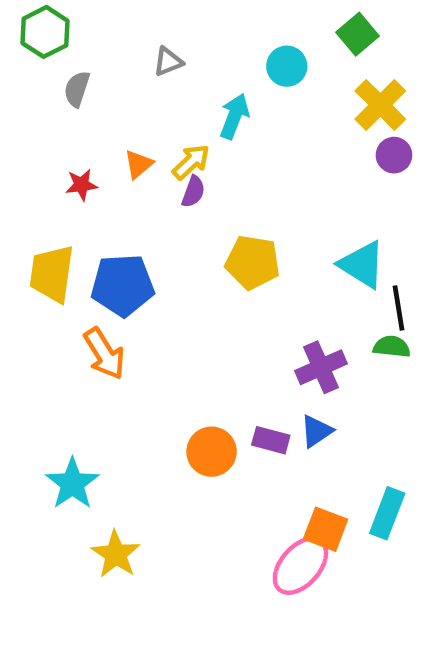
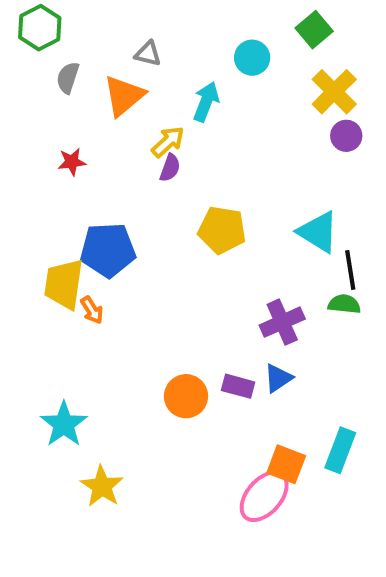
gray triangle: (168, 62) -> (148, 54), turned 36
orange triangle: (139, 164) -> (124, 96), moved, size x1.6
yellow trapezoid: (52, 274) -> (64, 284), moved
orange arrow: (104, 354) -> (92, 310), size x0.6

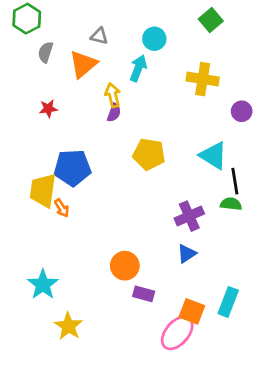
cyan circle: (252, 58) -> (154, 39), moved
yellow cross: (334, 92) -> (203, 79), moved, turned -36
purple circle: (346, 136) -> (242, 111), moved
yellow arrow: (168, 142) -> (113, 95), turned -60
purple rectangle: (238, 386) -> (144, 294), moved

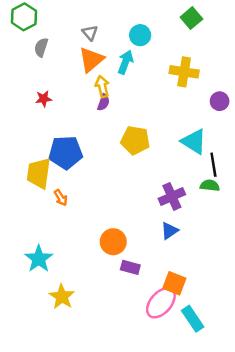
gray triangle: (99, 36) -> (90, 33), turned 35
orange triangle: (83, 64) -> (91, 60), moved
orange arrow: (62, 208) -> (61, 198), moved
cyan rectangle: (228, 302) -> (193, 319), moved, turned -55

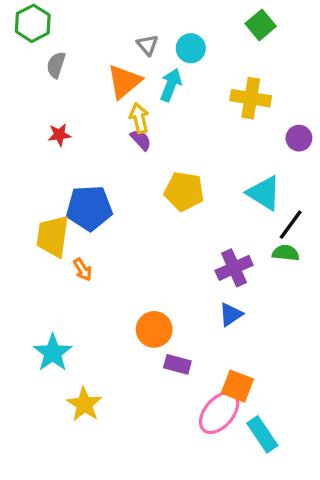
gray triangle: (90, 33) -> (148, 45), moved
purple semicircle: (103, 102) -> (141, 140), turned -63
black line: (213, 165) -> (291, 225), turned 45

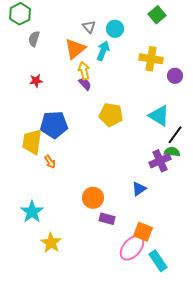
purple circle: (299, 138) -> (175, 76), moved
purple cross: (234, 268) -> (160, 161), moved

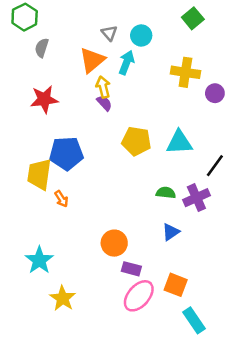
red star: (36, 81) -> (44, 99), size x1.6
cyan triangle: (159, 116) -> (179, 142), moved, turned -35
green semicircle: (172, 152) -> (166, 193), moved
pink ellipse: (132, 248) -> (139, 296), moved

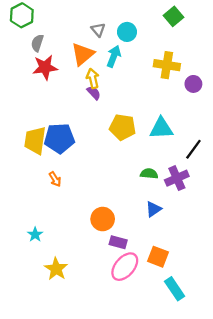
red star: (44, 99) -> (45, 67), moved
yellow trapezoid: (39, 174) -> (35, 140), moved
cyan star: (39, 260) -> (35, 235), size x0.6

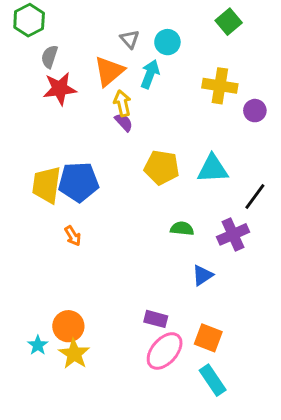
green semicircle: (149, 174) -> (182, 229), moved
orange circle: (103, 219) -> (68, 326), moved
cyan star: (35, 235) -> (38, 345), moved
cyan rectangle: (175, 289) -> (213, 380), moved

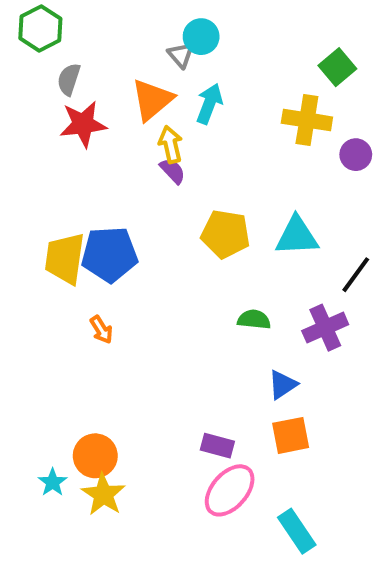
green square: (229, 22) -> (337, 67), moved
cyan circle: (167, 42) -> (201, 37), moved
orange square: (208, 338) -> (291, 435), moved, turned -32

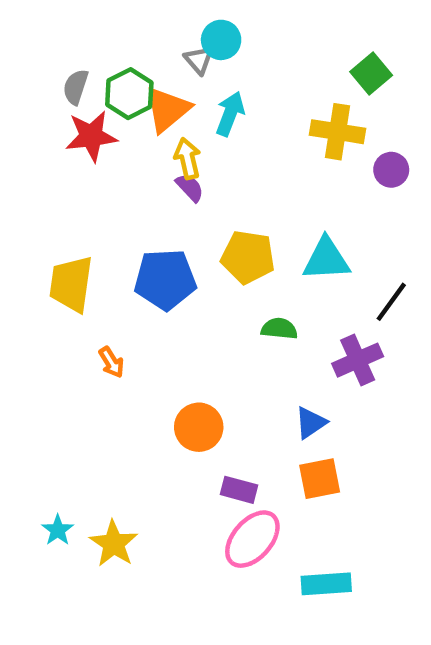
green hexagon: (40, 28) -> (129, 94), moved
blue pentagon: (110, 254) -> (165, 279), moved
green semicircle: (254, 319) -> (279, 329), moved
orange circle: (95, 456) -> (199, 427), moved
cyan rectangle: (297, 531) -> (326, 584), turned -60

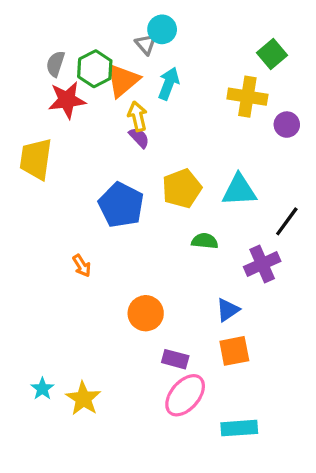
yellow pentagon: (248, 257) -> (182, 189), turned -30
blue pentagon: (165, 279) -> (121, 205), turned 30
yellow trapezoid: (71, 284) -> (36, 159), moved

